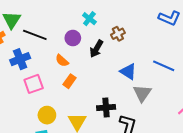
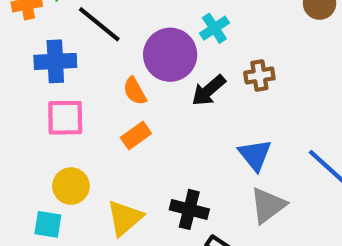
purple circle: (73, 38) -> (170, 55), size x1.6

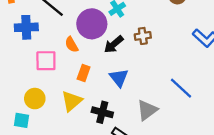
pink square: (65, 118) -> (46, 61), moved
orange rectangle: (136, 136) -> (84, 73), moved, turned -35
blue triangle: (255, 155) -> (119, 78), moved
yellow triangle: (125, 218) -> (72, 101), moved

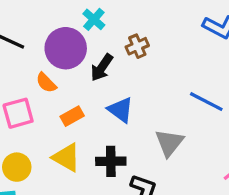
orange rectangle: (84, 73) -> (72, 116), turned 56
yellow triangle: (72, 101) -> (66, 157), turned -35

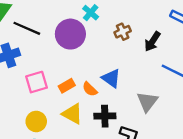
black arrow: (102, 68) -> (152, 41), moved
orange semicircle: (46, 83) -> (90, 89), moved
orange rectangle: (72, 116) -> (67, 86), moved

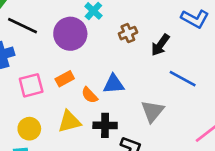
blue triangle: (111, 78) -> (114, 84), turned -42
orange rectangle: (67, 86) -> (65, 79), moved
yellow triangle: (72, 114) -> (69, 122), turned -45

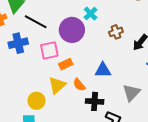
pink square: (31, 85) -> (49, 50), moved
orange semicircle: (90, 95) -> (79, 85), moved
yellow triangle: (69, 122) -> (57, 85), moved, turned -30

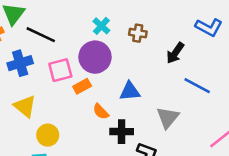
cyan cross: (91, 14) -> (101, 26), moved
purple circle: (72, 30) -> (95, 57), moved
brown cross: (116, 32) -> (138, 33), moved, turned 32
yellow triangle: (57, 85) -> (25, 106), moved, turned -36

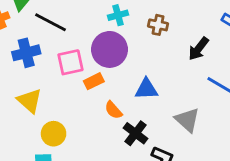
cyan cross: (101, 26) -> (118, 15), turned 30
gray triangle: (168, 118) -> (187, 120), turned -30
black cross: (122, 132) -> (135, 133), turned 35

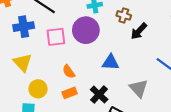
black arrow: (199, 49) -> (139, 31), moved
orange rectangle: (94, 81) -> (70, 93), moved
orange semicircle: (113, 110) -> (69, 72), moved

